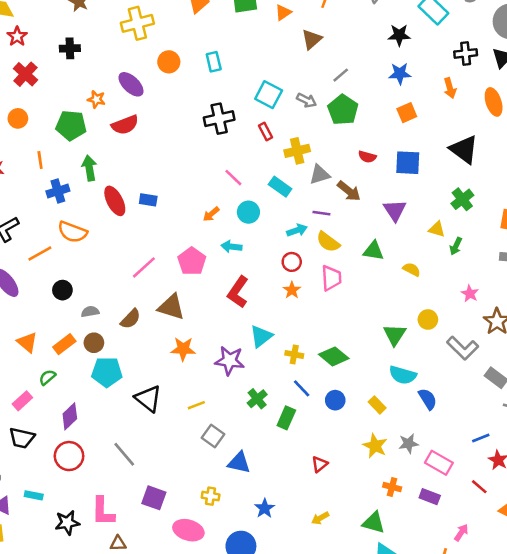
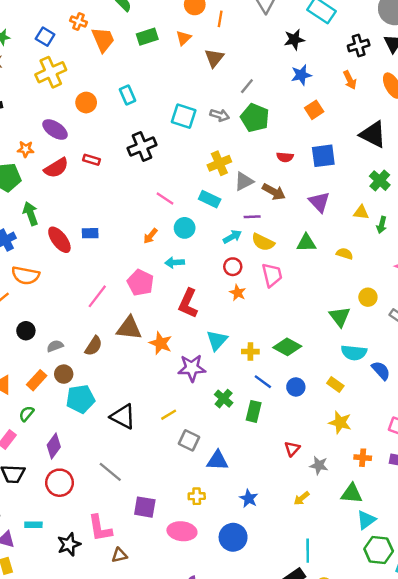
red rectangle: (265, 132) -> (92, 160), moved, turned -35
orange star: (183, 349) -> (161, 343), moved, turned 30
gray star: (409, 444) -> (319, 465), moved, turned 30

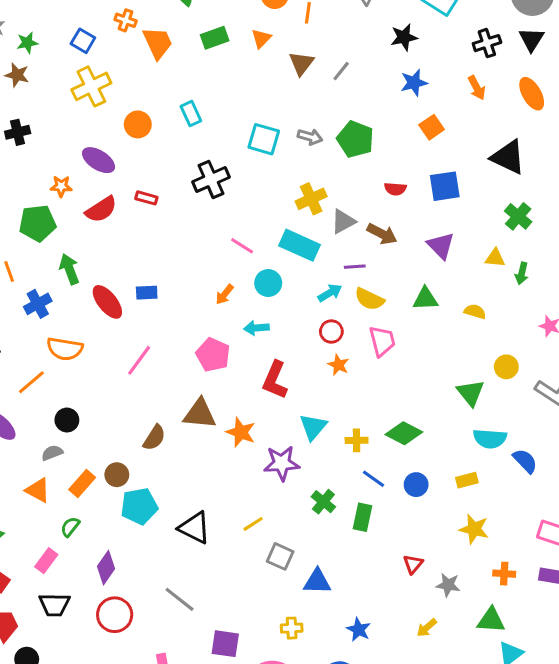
gray line: (247, 86) -> (341, 71), moved
cyan rectangle: (210, 199) -> (299, 245), size x1.4
pink line: (97, 296) -> (139, 360), moved
gray semicircle: (55, 346) -> (52, 453), moved
yellow rectangle: (335, 384) -> (467, 480), turned -49

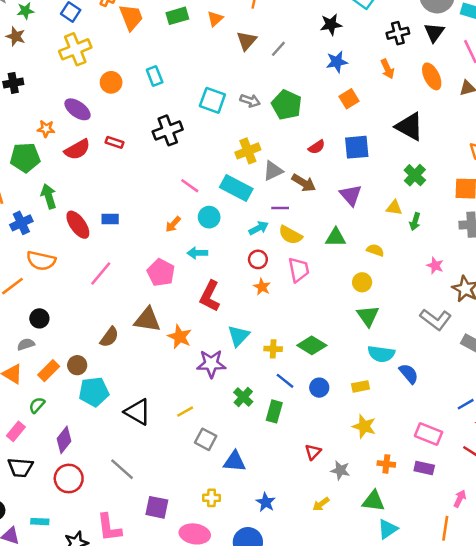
red semicircle: (395, 189) -> (317, 147), turned -42
yellow circle: (506, 367) -> (362, 282), moved

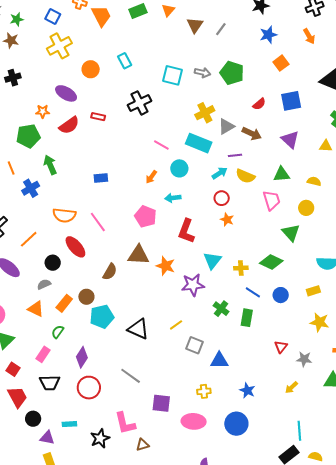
red ellipse: (78, 225) -> (75, 247), moved
orange semicircle: (41, 261) -> (64, 215), moved
pink trapezoid: (299, 270) -> (272, 200), moved
pink line: (101, 274) -> (98, 222), turned -70
green triangle: (368, 316) -> (291, 233), moved

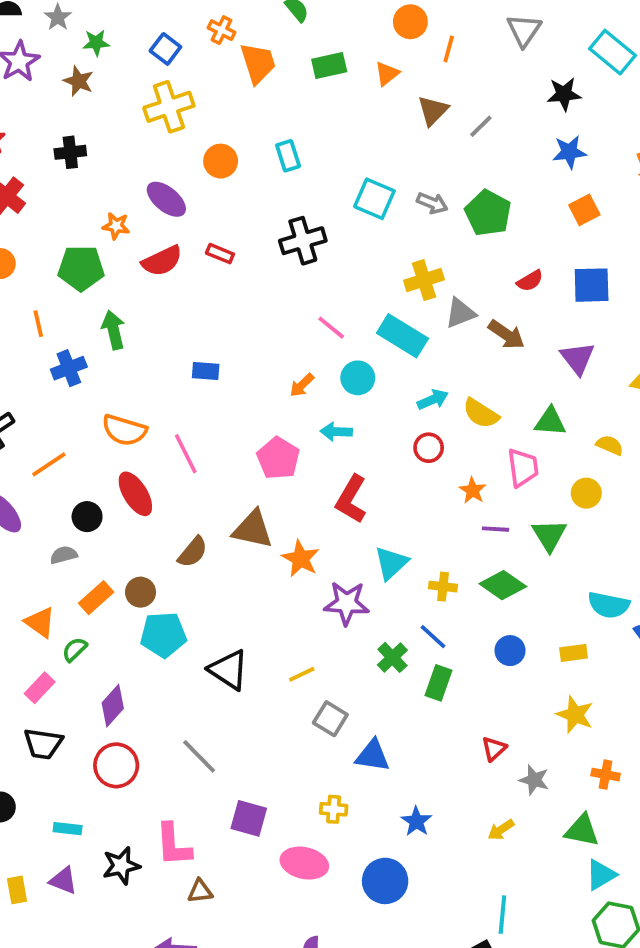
purple line: (235, 155) -> (495, 529), moved
orange star: (227, 220) -> (473, 490), moved
blue line: (253, 292) -> (433, 637), moved
orange triangle: (36, 309) -> (40, 622), moved
purple triangle: (47, 438) -> (63, 881), moved

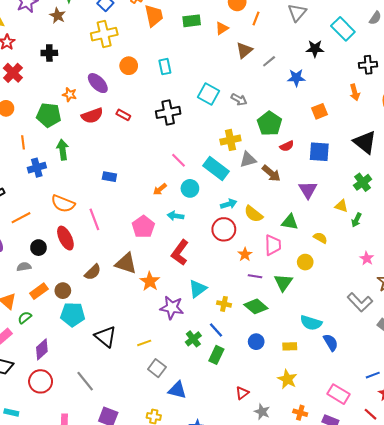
blue star: (569, 152) -> (296, 78), moved
green pentagon: (488, 213) -> (270, 123), moved
red circle: (429, 448) -> (224, 229), size x1.5

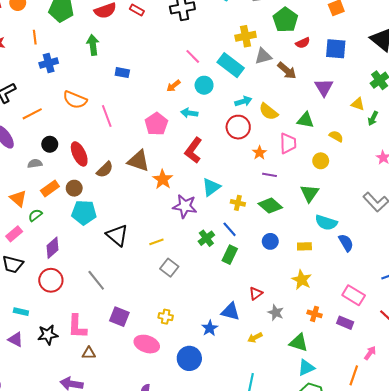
green arrow: (63, 150) -> (93, 45), moved
red ellipse: (65, 238) -> (79, 154), moved
green triangle: (283, 282) -> (310, 193), moved
blue triangle: (177, 390) -> (231, 312), moved

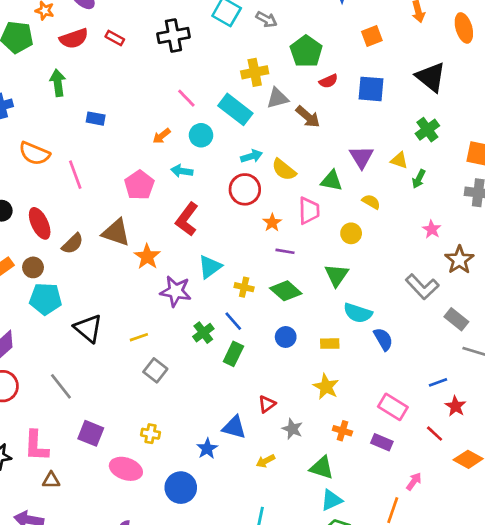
purple triangle: (324, 87) -> (362, 157), moved

